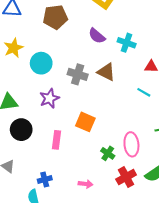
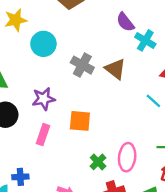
purple semicircle: (97, 36) -> (125, 22), moved
purple star: (49, 98) -> (44, 99), moved
orange square: (85, 122) -> (80, 121), turned -30

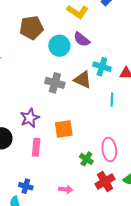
cyan cross: (145, 40) -> (102, 67), moved
cyan circle: (43, 44) -> (59, 46), moved
cyan line: (153, 101) -> (112, 100), moved, turned 64
blue cross: (20, 177) -> (26, 186), turned 32

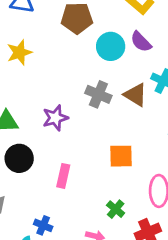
purple star: (30, 118) -> (55, 118), moved
orange square: (64, 129) -> (121, 156), moved
green cross: (86, 159) -> (116, 209), moved

